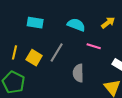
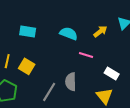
gray line: (57, 52) -> (49, 92), moved

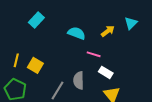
cyan rectangle: (28, 31) -> (36, 20), moved, turned -56
white rectangle: (112, 74) -> (106, 72), moved

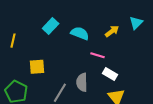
cyan rectangle: (36, 20) -> (51, 26), moved
yellow line: (16, 60) -> (13, 41), moved
yellow square: (35, 65) -> (37, 67), turned -35

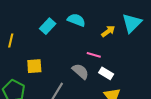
cyan triangle: (136, 23) -> (132, 23), size x1.5
cyan semicircle: (80, 33) -> (76, 20), moved
gray semicircle: (82, 82) -> (80, 71), moved, turned 132

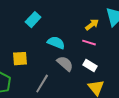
cyan semicircle: (76, 20) -> (56, 43), moved
pink line: (94, 55) -> (89, 43), moved

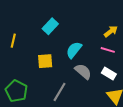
cyan semicircle: (56, 43) -> (74, 50), turned -72
yellow square: (20, 59) -> (45, 61), moved

